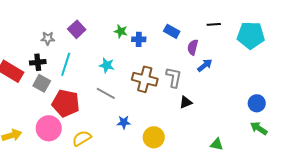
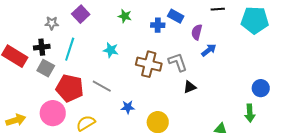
blue cross: (139, 39) -> (158, 25), moved
gray L-shape: (174, 77) -> (178, 62), turned -30
gray line: (106, 93) -> (102, 86), moved
green arrow: (259, 128) -> (250, 113), moved, turned -126

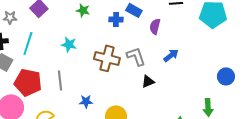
blue arrow: (209, 50) -> (171, 55), moved
gray line: (102, 86) -> (60, 80), turned 54
blue circle: (261, 88) -> (226, 76), moved

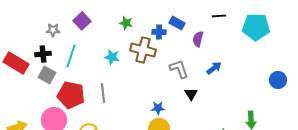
brown cross: (107, 58) -> (143, 50), moved
blue circle: (226, 76) -> (278, 80), moved
black triangle: (148, 81) -> (191, 94), turned -40
blue star: (86, 101) -> (158, 108), moved

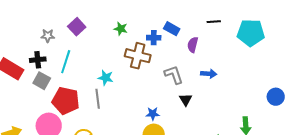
cyan star: (112, 57) -> (106, 78), moved
blue arrow: (214, 68) -> (209, 74), turned 42
blue circle: (278, 80) -> (276, 97), moved

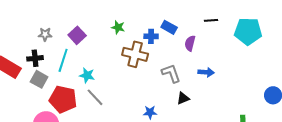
purple square: (77, 27) -> (77, 35), moved
cyan star: (106, 78) -> (87, 75), moved
gray line: (98, 99) -> (95, 97), turned -36
black triangle: (186, 100) -> (183, 98), turned 40

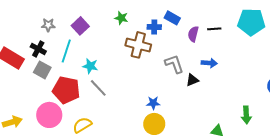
black line: (211, 20) -> (214, 29), moved
black cross: (35, 58) -> (38, 49), turned 35
black triangle: (183, 98) -> (192, 80), moved

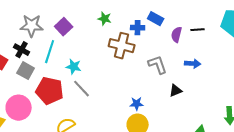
gray star: (48, 25) -> (32, 26), size x1.6
black triangle: (192, 80) -> (176, 91), moved
pink circle: (49, 115) -> (19, 108), moved

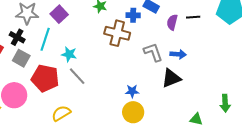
blue arrow: (193, 64) -> (178, 54), moved
black triangle: (176, 91) -> (171, 78), size x1.5

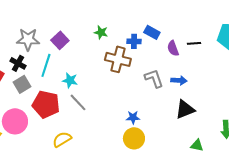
purple semicircle: (172, 22) -> (173, 48), turned -35
gray square: (21, 58) -> (22, 84), turned 30
black triangle: (171, 78) -> (185, 109), moved

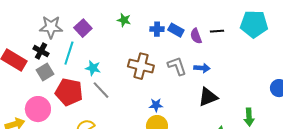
blue rectangle: (152, 32) -> (176, 30), moved
brown cross: (118, 59) -> (141, 66), moved

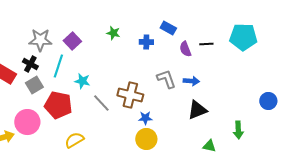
blue rectangle: (176, 30) -> (168, 28), moved
brown cross: (141, 66) -> (130, 95), moved
gray line: (101, 90) -> (101, 103), moved

